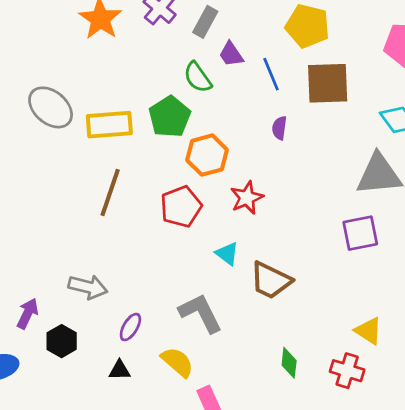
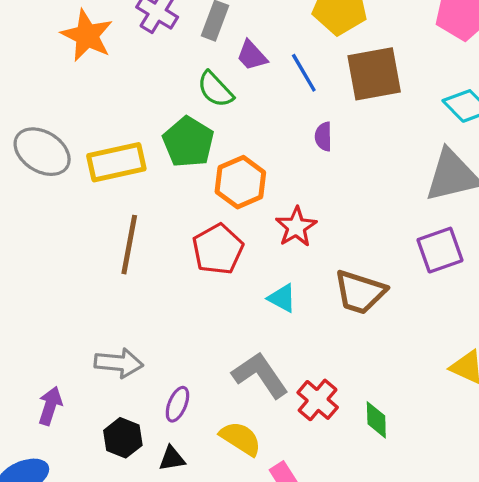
brown trapezoid: (271, 280) -> (360, 292), moved
black hexagon: (62, 341) -> (123, 438), moved
red cross: (347, 371) -> (318, 400), moved, turned 32

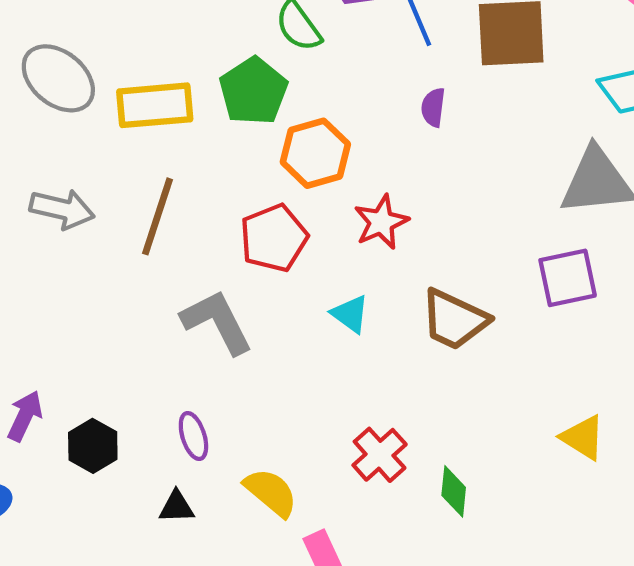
gray arrow: (119, 363) -> (62, 209), moved
gray L-shape: (260, 375) -> (217, 322), moved
purple ellipse: (177, 404) -> (193, 436), turned -48
black hexagon: (123, 438) -> (93, 446), moved

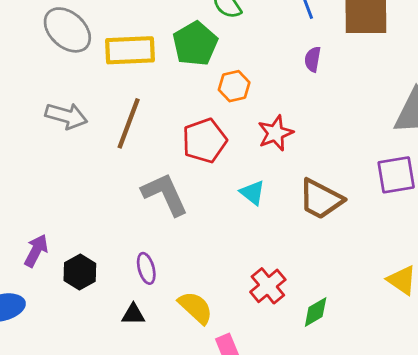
orange hexagon: (315, 153) -> (234, 86), size x0.7
green diamond: (454, 491) -> (316, 312), turned 52

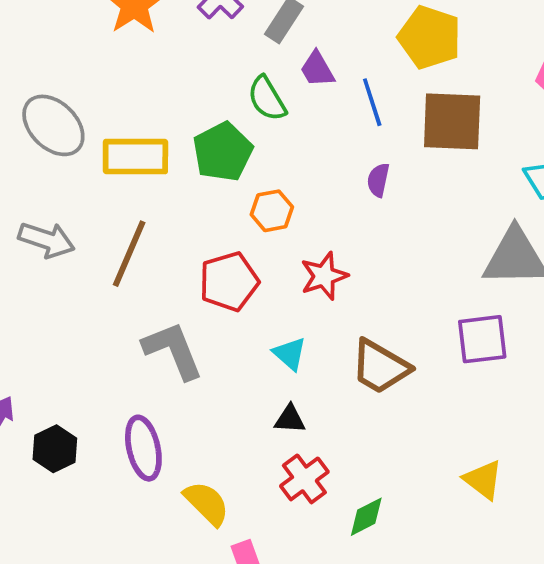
purple ellipse: (146, 268) -> (143, 448), size x1.5
black triangle: (133, 314) -> (290, 419), moved

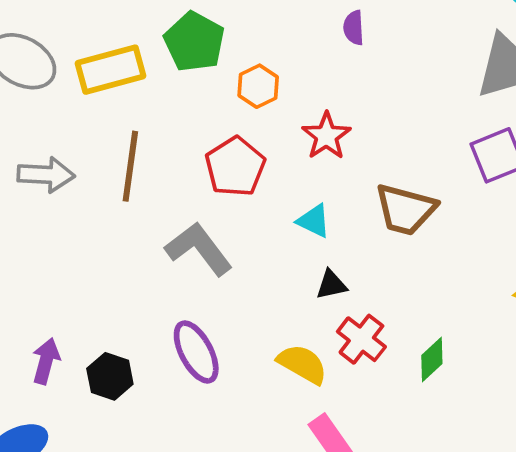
yellow semicircle: (207, 503) -> (302, 364), moved

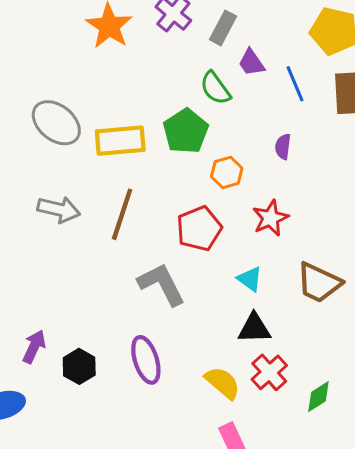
purple semicircle: (354, 28) -> (283, 147), moved
black triangle: (331, 285) -> (254, 328), size x1.4

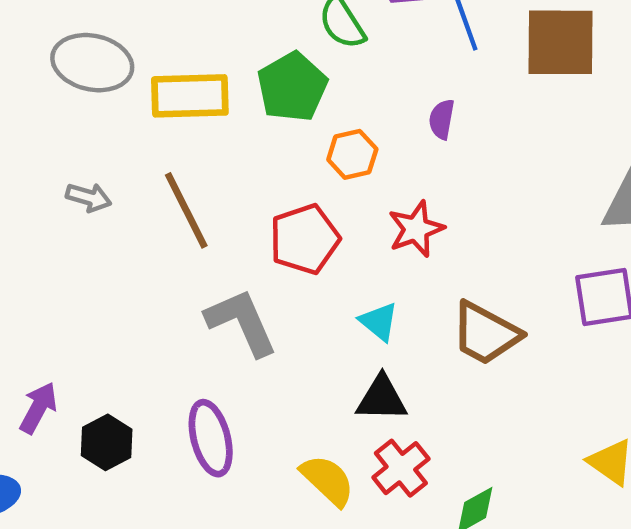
gray ellipse: (56, 123) -> (92, 63), turned -30
gray arrow: (59, 209) -> (89, 197), size x0.7
brown line: (122, 214) -> (186, 210), turned -48

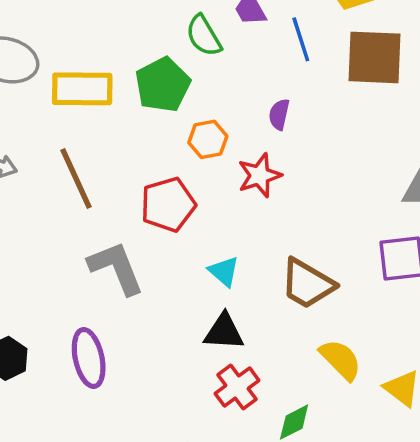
red star: (416, 229) -> (259, 175), moved
yellow semicircle: (328, 480) -> (341, 360), moved

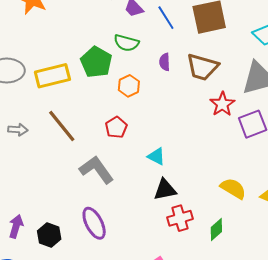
green semicircle: (204, 36) -> (126, 43), moved, turned -30
red star: (259, 175) -> (222, 104), moved
red pentagon: (168, 205) -> (116, 127), size x0.7
brown trapezoid: (307, 284) -> (202, 67), moved
red cross: (237, 387) -> (180, 218), turned 35

